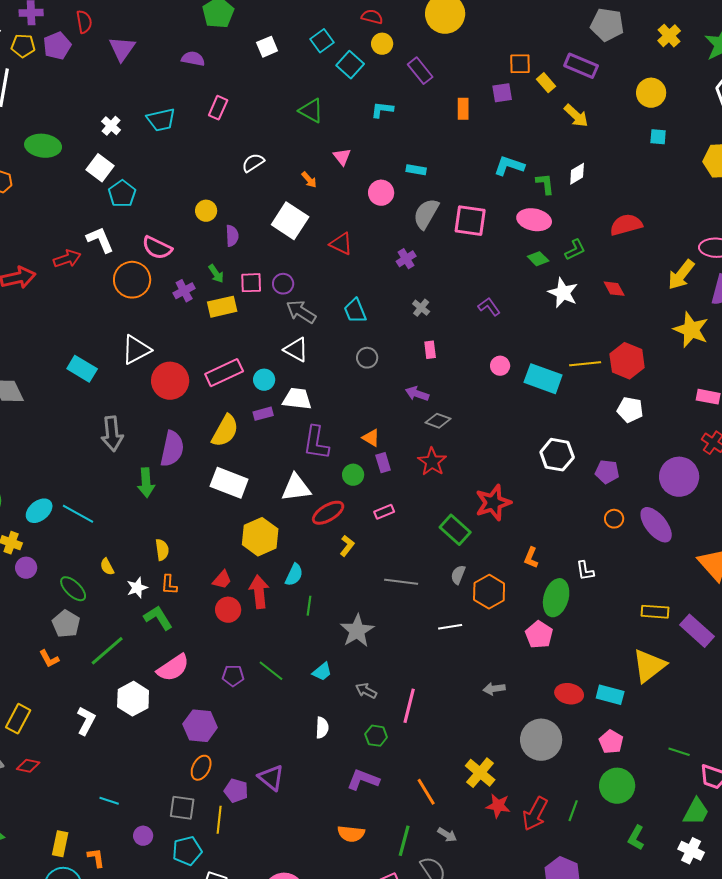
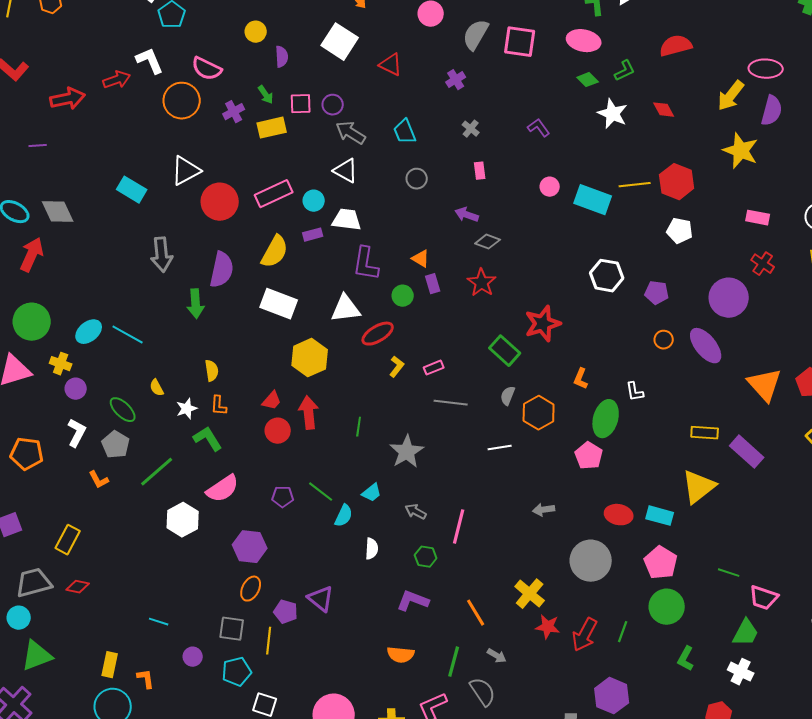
pink rectangle: (384, 512) -> (434, 368), moved
cyan semicircle: (294, 575) -> (344, 516), moved
white L-shape: (86, 721) -> (77, 433), moved
pink pentagon: (611, 742) -> (661, 563), size x1.4

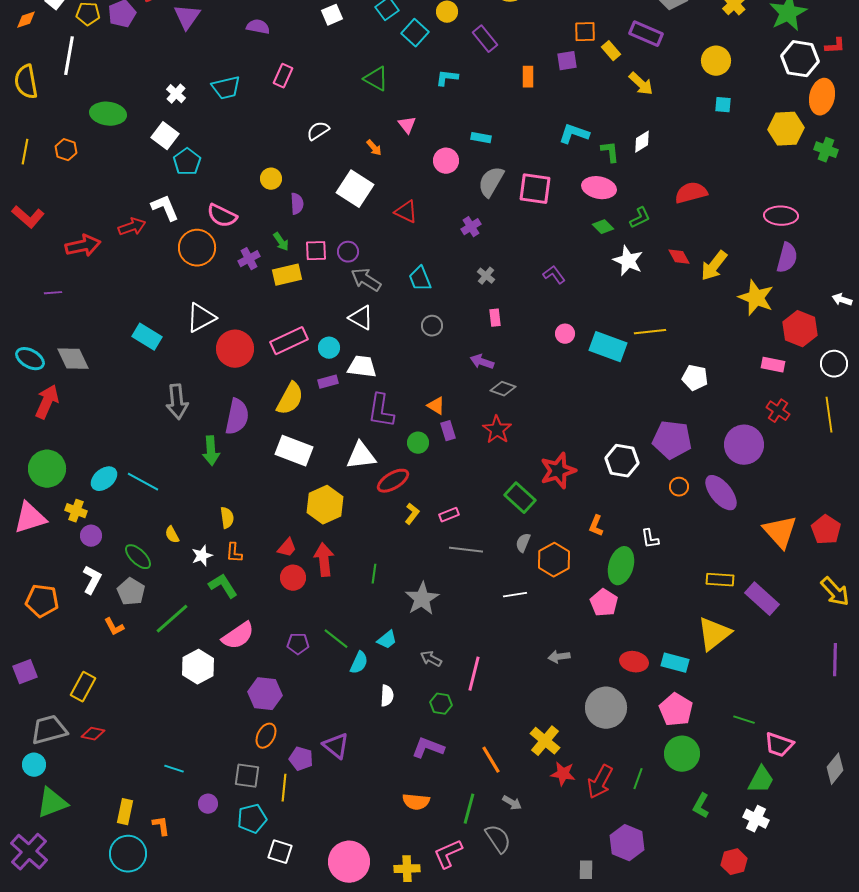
yellow arrow: (731, 96) -> (714, 266), moved
red hexagon: (677, 182) -> (800, 329), moved
white hexagon: (607, 276) -> (622, 461), moved
purple pentagon: (657, 293) -> (672, 440), size x1.6

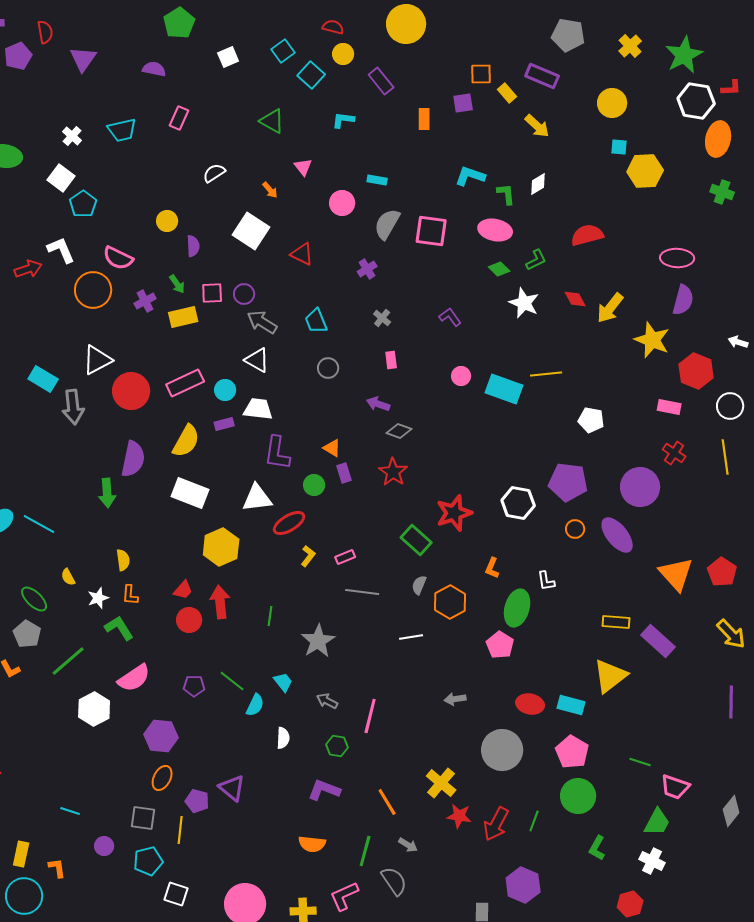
yellow hexagon: (786, 129) -> (645, 171), moved
gray arrow: (177, 402) -> (73, 407), moved
cyan trapezoid: (387, 640) -> (283, 682), turned -90

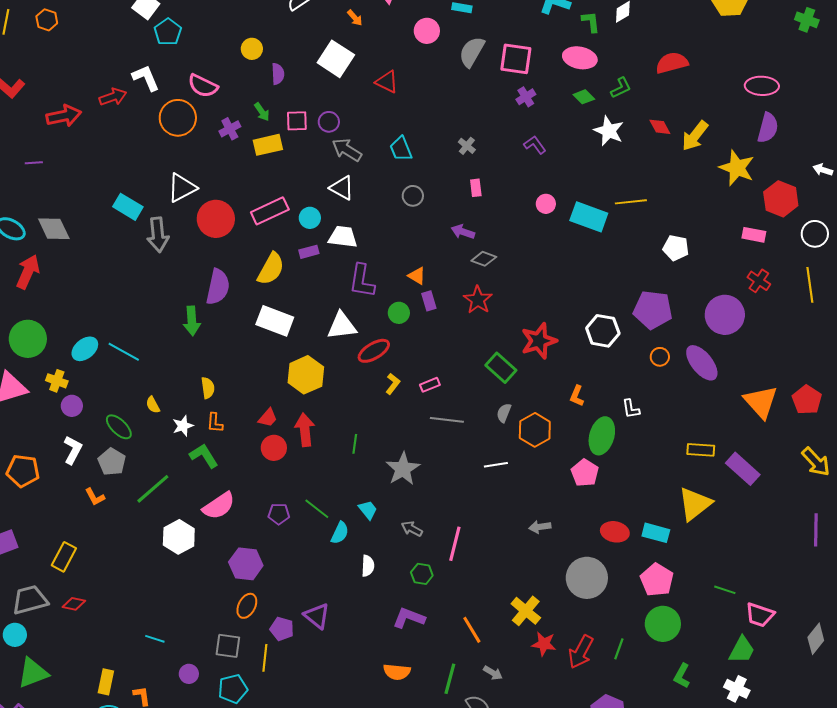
purple cross: (367, 269) -> (526, 97), moved

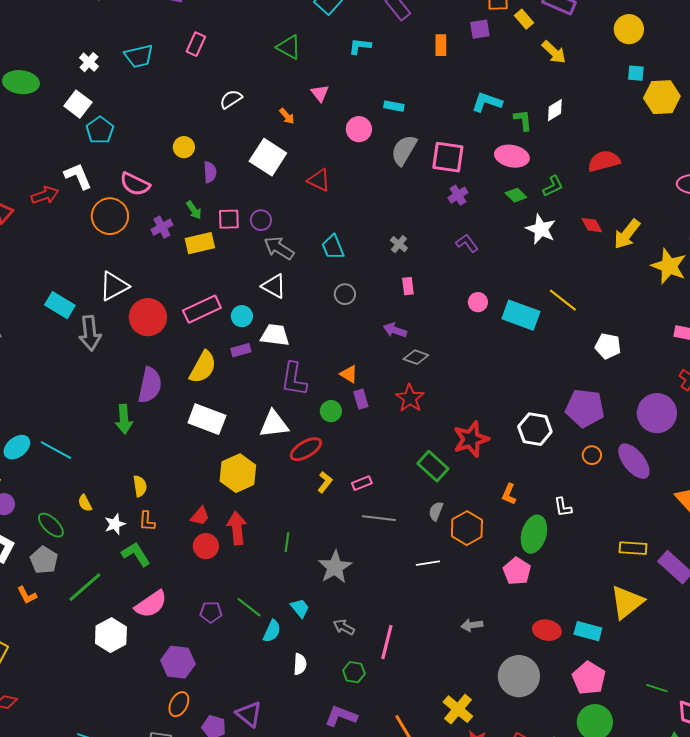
yellow line: (631, 202) -> (563, 300), turned 44

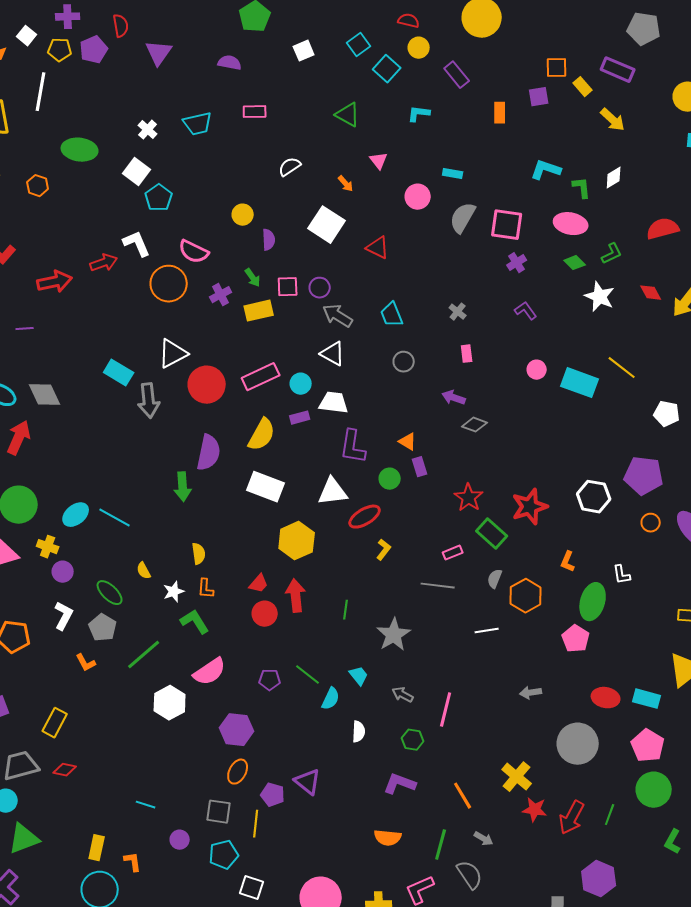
pink rectangle: (196, 44) -> (255, 112), turned 65
red star: (410, 398) -> (469, 498), moved
pink rectangle: (362, 483) -> (453, 553), moved

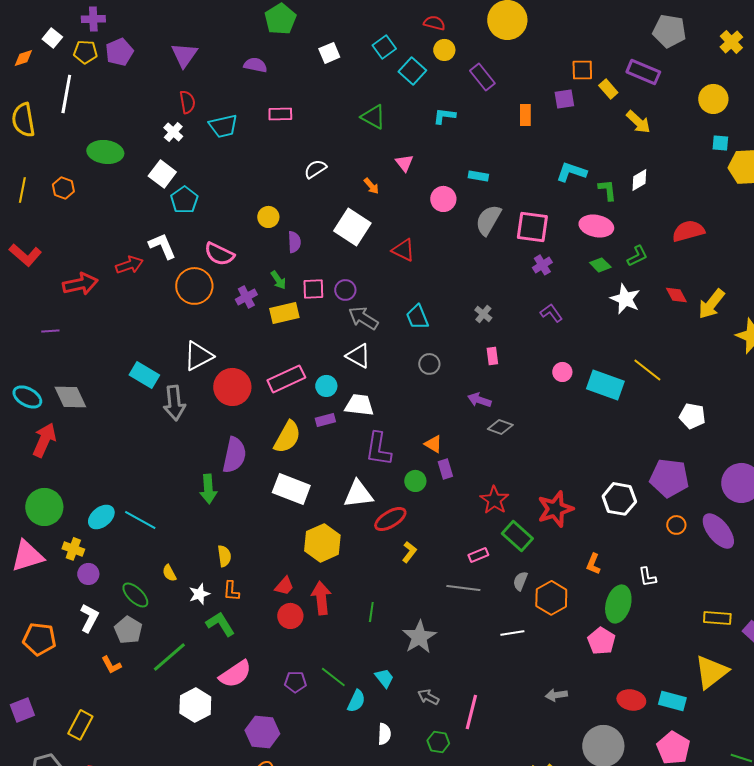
red semicircle: (121, 26) -> (187, 102), moved

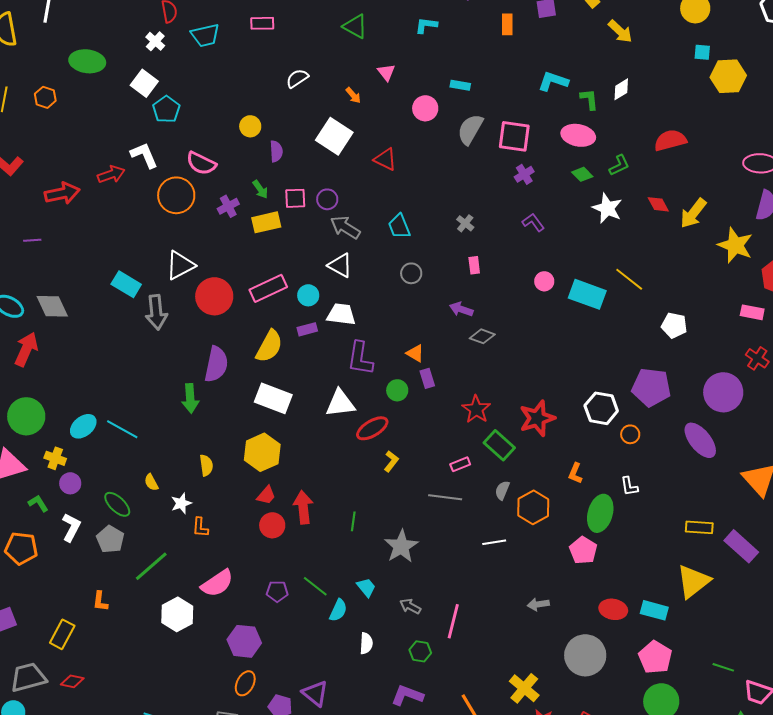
orange circle: (676, 525) -> (630, 434), moved
yellow hexagon: (322, 543) -> (262, 452), moved
orange L-shape: (231, 591) -> (200, 527), moved
green L-shape: (220, 624) -> (38, 503), moved, size x0.7
orange L-shape: (111, 665) -> (100, 601), moved, turned 35

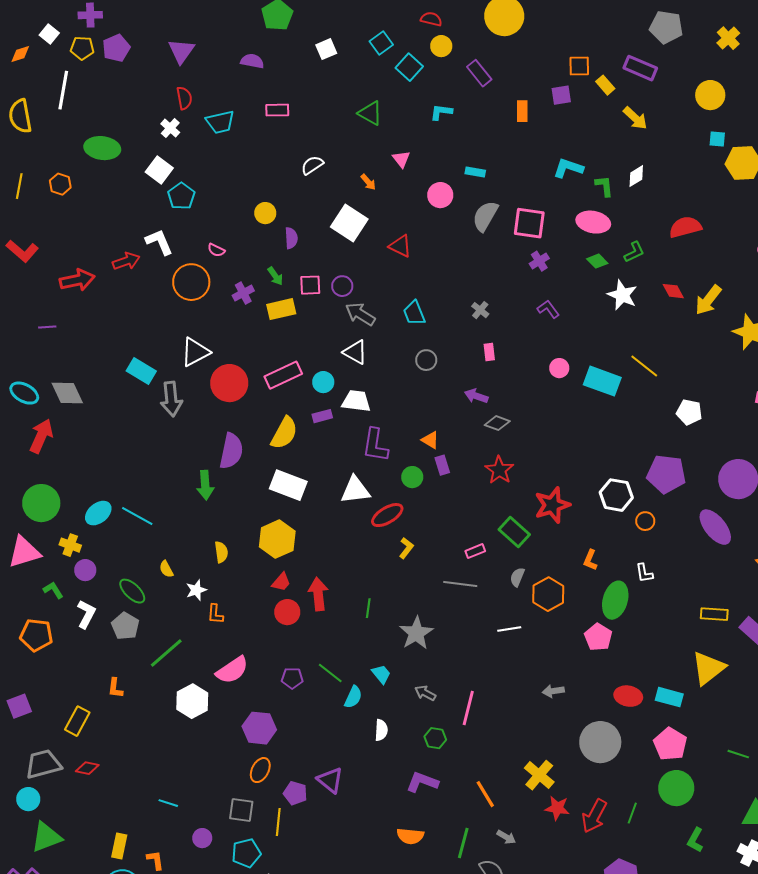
pink semicircle: (201, 163) -> (216, 250), size x0.6
red star: (476, 409) -> (499, 470), moved

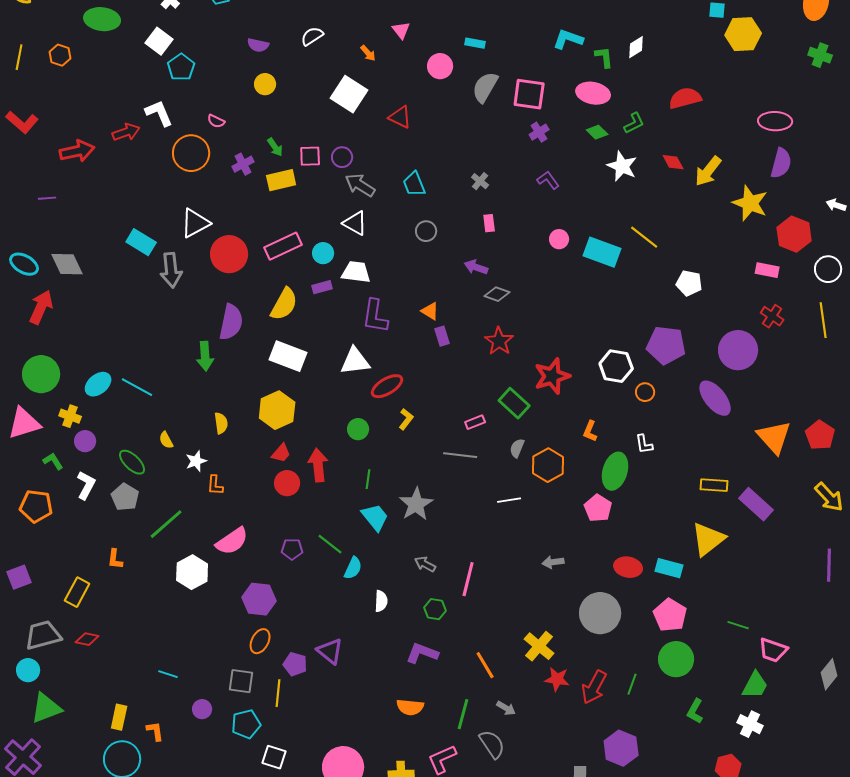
purple semicircle: (291, 238) -> (258, 45), moved, turned 105
green circle: (412, 477) -> (358, 429), moved
cyan trapezoid: (381, 674) -> (375, 517), moved, size x1.4

